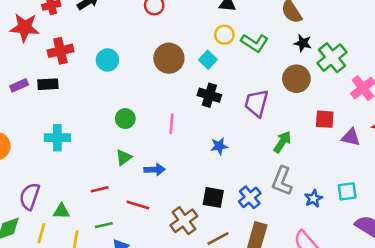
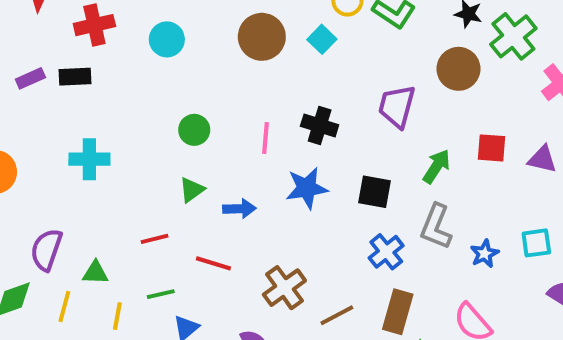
black cross: (209, 95) -> (320, 126), moved
red square: (325, 119) -> (491, 148), moved
blue star: (219, 146) -> (307, 188), moved, size x1.5
black square: (213, 197) -> (375, 192), moved

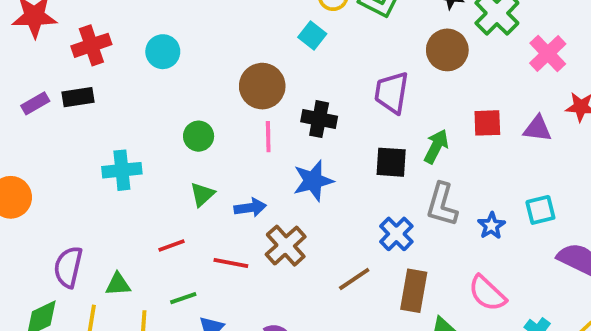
brown circle: (262, 37) -> (262, 86), moved
cyan cross: (89, 159) -> (122, 170), moved
black square: (375, 192) -> (391, 162), moved
brown cross: (284, 288) -> (286, 246), moved
brown line: (337, 315) -> (354, 279), moved

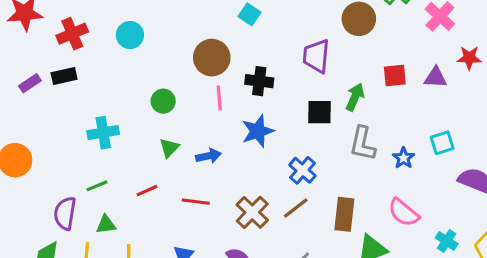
blue cross: (396, 234) -> (302, 170), moved
brown cross: (286, 246) -> (252, 212), moved
green line: (183, 298) -> (97, 186), moved

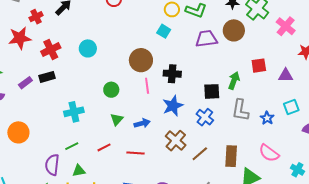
purple trapezoid: (316, 56) -> (206, 39), moved, turned 80
purple triangle: (435, 77) -> (286, 75), moved
blue cross: (302, 170) -> (205, 117), moved
brown cross: (252, 212) -> (176, 141), moved

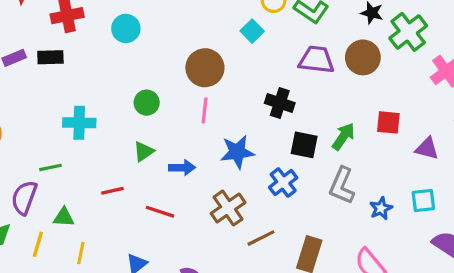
black cross: (172, 74) -> (280, 103), moved
green line: (72, 146) -> (50, 167), moved

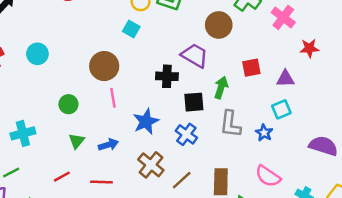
purple trapezoid: (316, 60) -> (195, 55), moved, turned 40
cyan square: (423, 201) -> (281, 109), moved

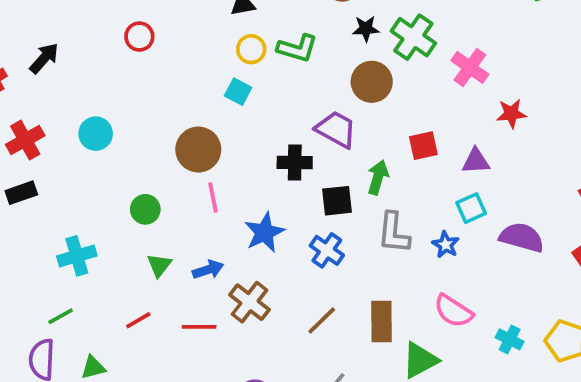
purple semicircle: (323, 146) -> (522, 237), moved
brown cross: (151, 165) -> (249, 302), moved

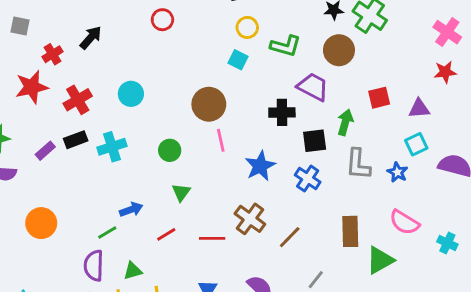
green L-shape: (297, 48) -> (286, 46), moved
pink cross: (470, 67) -> (447, 32), moved
cyan cross: (77, 256) -> (112, 147), moved
blue arrow: (208, 270) -> (131, 209), moved
brown line: (322, 321) -> (290, 237), moved

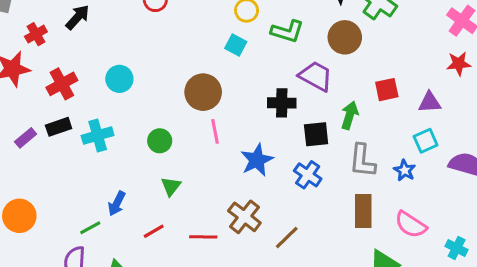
blue arrow: (131, 209) -> (117, 204), turned 135
brown rectangle: (350, 231) -> (363, 211), moved

